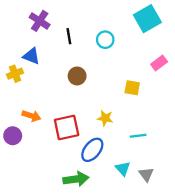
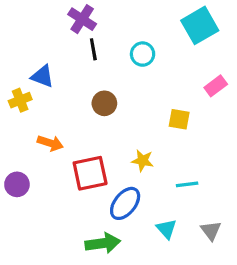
purple cross: (40, 21) -> (82, 19), moved
orange arrow: (31, 116) -> (50, 143), moved
gray triangle: (146, 174) -> (211, 230), moved

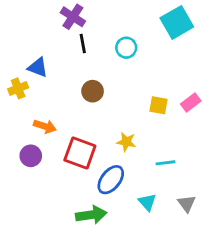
pink rectangle: (216, 86) -> (191, 102), moved
red square: (90, 173) -> (80, 153), turned 32
purple circle: (17, 184) -> (31, 156), moved

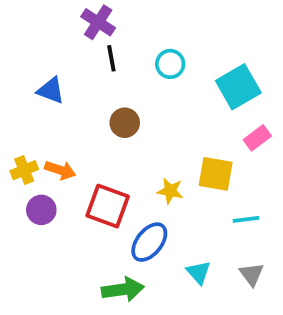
cyan square: (177, 22) -> (238, 87), moved
yellow cross: (18, 88) -> (24, 170), moved
yellow square: (159, 105) -> (216, 174), moved, size x1.4
cyan line: (166, 163) -> (246, 219), moved

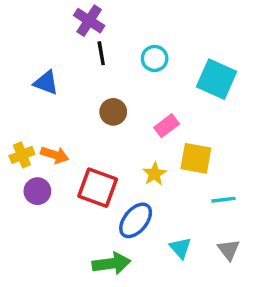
cyan square: (238, 87) -> (217, 79), turned -36
pink rectangle: (257, 138) -> (167, 126), moved
yellow star: (170, 191) -> (155, 174), turned 30

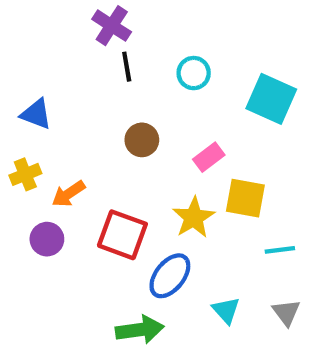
blue triangle: (46, 83) -> (36, 114), moved
yellow cross: (22, 155) -> (25, 174), moved
orange arrow: (55, 155) -> (69, 194), turned 128
yellow star: (155, 174) -> (194, 218), size x1.4

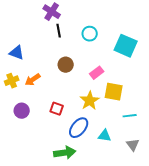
orange arrow: (69, 194) -> (33, 80), moved
red square: (122, 235) -> (57, 109), size x0.6
cyan triangle: (226, 310) -> (105, 136), moved, turned -40

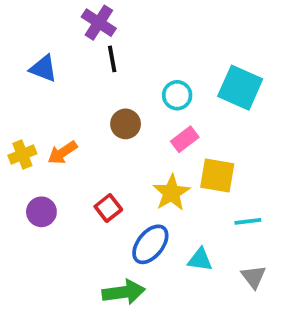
cyan circle: (90, 34) -> (177, 95), moved
blue triangle: (17, 53) -> (43, 68), moved
red square: (57, 109) -> (108, 208), turned 32

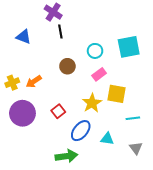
cyan square: (240, 88) -> (129, 47), turned -35
purple circle: (41, 212) -> (22, 113), size x1.6

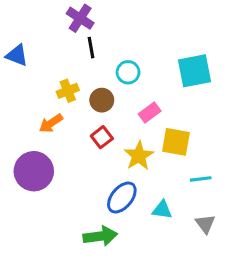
blue triangle: (23, 37) -> (17, 55), moved
cyan circle: (95, 51) -> (128, 72), moved
yellow cross: (12, 83) -> (68, 91), moved
red square: (58, 111) -> (102, 137), moved

